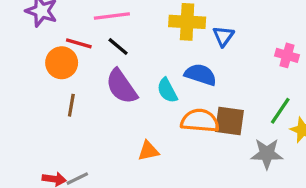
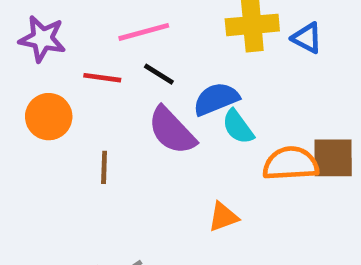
blue triangle: (223, 36) -> (307, 38), turned -30
orange circle: (62, 63) -> (49, 117), moved
blue semicircle: (200, 75) -> (216, 99), moved, turned -32

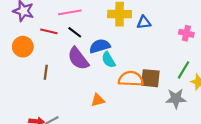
blue triangle: (307, 38) -> (144, 22), turned -40

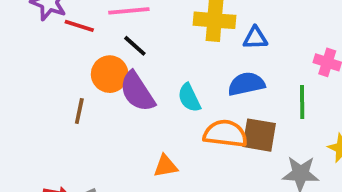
red line: (49, 31) -> (79, 26), moved
blue semicircle: (100, 46) -> (246, 84), moved
orange circle: (23, 47) -> (110, 74), moved
green line: (184, 70) -> (302, 102), moved, turned -36

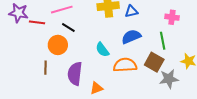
purple semicircle: (137, 92) -> (75, 74), moved, turned 50
brown square: (259, 135) -> (154, 62), moved, turned 30

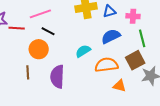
pink cross: (172, 17) -> (133, 16), moved
cyan semicircle: (102, 50) -> (83, 51), turned 98
brown square: (154, 62) -> (135, 60), turned 36
orange triangle: (97, 88) -> (119, 86), moved, turned 40

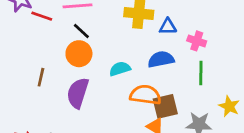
orange circle: (39, 49) -> (79, 54), moved
brown square: (135, 60) -> (165, 106), moved

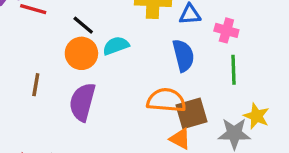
blue semicircle: (161, 59) -> (183, 55), turned 90
cyan semicircle: (120, 69) -> (116, 46), moved
yellow star: (229, 106) -> (256, 116), moved

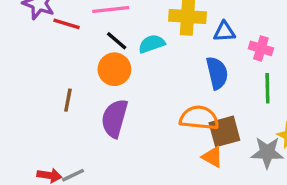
cyan semicircle: (116, 46) -> (152, 44), moved

